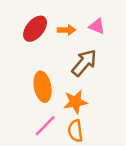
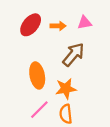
pink triangle: (97, 26) -> (85, 23), turned -32

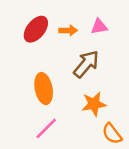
orange star: (66, 89) -> (94, 104), moved
orange semicircle: (66, 114) -> (112, 134), moved, turned -30

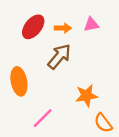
brown arrow: (86, 64) -> (59, 56), moved
orange ellipse: (44, 89) -> (19, 81), moved

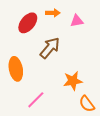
orange arrow: (63, 28) -> (53, 13), moved

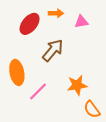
pink line: (36, 100) -> (38, 91), moved

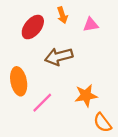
orange arrow: (56, 13) -> (62, 15), turned 72
brown arrow: (53, 50) -> (59, 57), turned -145

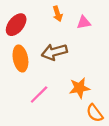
red ellipse: (33, 27) -> (16, 25), moved
orange ellipse: (19, 81) -> (20, 58), moved

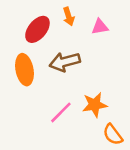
red ellipse: (16, 25) -> (37, 29), moved
pink line: (39, 94) -> (61, 112), moved

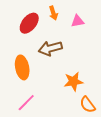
orange ellipse: (24, 70) -> (22, 67), moved
pink line: (61, 112) -> (26, 103), moved

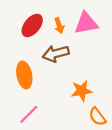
orange arrow: (53, 13) -> (59, 25), moved
pink triangle: (77, 21) -> (86, 23), size x1.6

